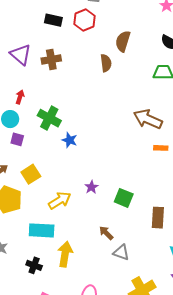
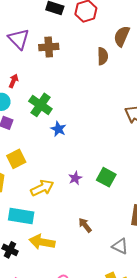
green square: (124, 198) -> (106, 177), moved
gray triangle: (121, 252) -> (120, 246), moved
yellow arrow: (65, 254) -> (42, 242), turned -95

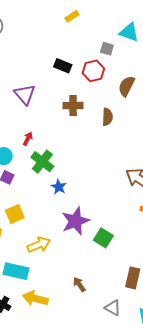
brown semicircle: (122, 36) -> (127, 86), moved
brown cross: (49, 47) -> (73, 106), moved
red arrow: (14, 81) -> (28, 139), moved
purple star: (75, 178) -> (75, 221), moved, size x2.0

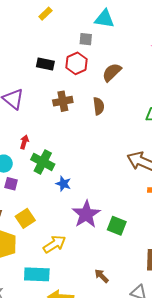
brown semicircle: (127, 86) -> (112, 72), turned 30

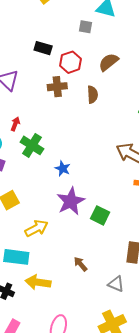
red hexagon: (76, 63) -> (71, 62), moved
blue star: (63, 184) -> (63, 169), moved

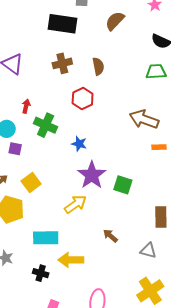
black rectangle: (43, 48) -> (63, 24), moved, size x1.6
red hexagon: (71, 62) -> (83, 98), moved
brown semicircle: (109, 62) -> (115, 21), moved
yellow arrow: (36, 228) -> (75, 204), moved

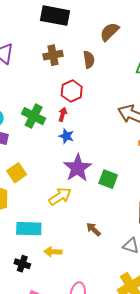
brown semicircle: (115, 21) -> (109, 32), moved
red arrow: (26, 106) -> (63, 114), moved
yellow arrow: (71, 260) -> (53, 252), size x0.7

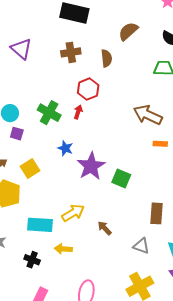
blue star: (66, 136) -> (65, 148), moved
yellow arrow: (60, 196) -> (73, 213), moved

